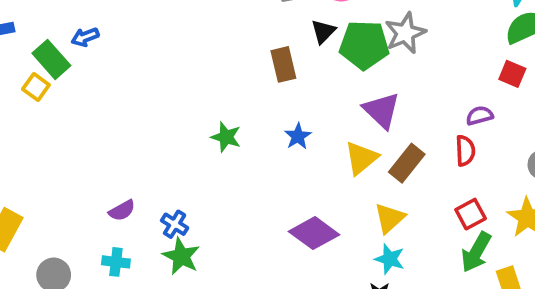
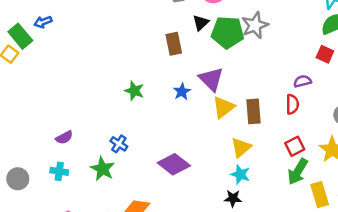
purple triangle: (382, 110) -> (211, 79), moved
brown rectangle: (407, 163) -> (253, 111), turned -45
blue cross: (175, 224) -> (119, 144), moved
purple diamond: (314, 233) -> (174, 164), moved

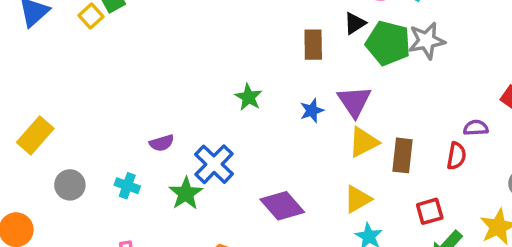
purple semicircle: (64, 137) -> (162, 143), moved
blue cross: (119, 144) -> (214, 164), size x1.6
red square: (295, 146) -> (430, 211), moved
yellow triangle: (241, 147) -> (358, 199), moved

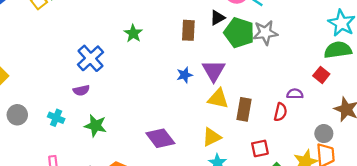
green star: (249, 97) -> (133, 33), moved
yellow triangle: (363, 142) -> (218, 99), turned 35
blue cross: (214, 164) -> (91, 58), moved
green star: (186, 193) -> (95, 126), turned -30

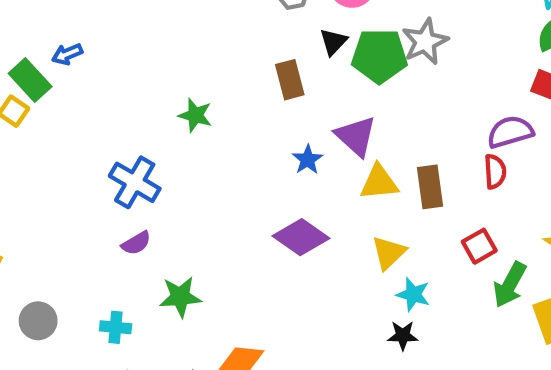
purple semicircle: (295, 94) -> (510, 132), size x1.5
cyan cross: (56, 118) -> (116, 327), moved
purple diamond: (160, 138) -> (301, 237), moved

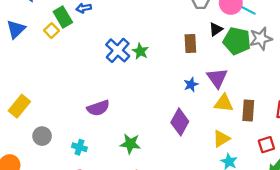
blue cross: (135, 182) -> (118, 50), moved
purple diamond: (301, 237) -> (180, 122), turned 72
purple semicircle: (136, 243) -> (98, 108), size x1.5
green star: (180, 297) -> (130, 144), moved

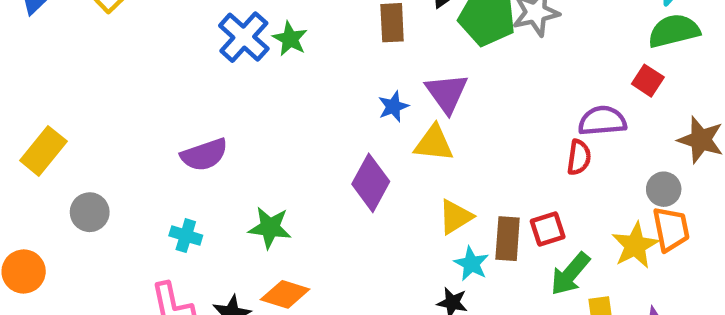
yellow triangle: (224, 103) -> (434, 143), moved
brown rectangle: (248, 110) -> (508, 239), moved
cyan cross: (79, 147) -> (186, 236), moved

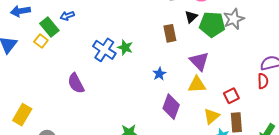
blue star: (393, 106) -> (159, 74), moved
purple semicircle: (204, 155) -> (76, 83), moved, turned 90
red square: (548, 229) -> (231, 96), moved

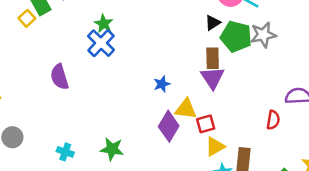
brown rectangle: (170, 33) -> (213, 58), moved
green star: (125, 47) -> (104, 24), moved
red semicircle: (263, 81) -> (273, 120), moved
yellow triangle: (197, 85) -> (186, 109), moved
red square: (231, 96) -> (206, 124), moved

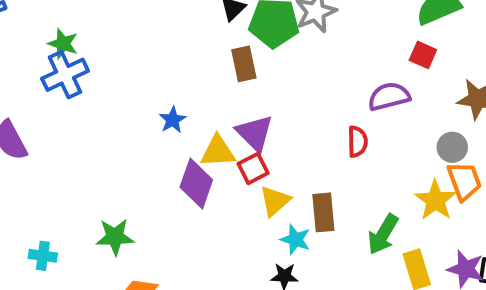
blue cross: (101, 43) -> (65, 75), turned 32
purple triangle: (212, 78) -> (255, 133), moved

